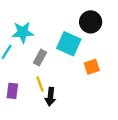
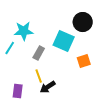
purple rectangle: (12, 91) -> (18, 91), moved
black arrow: (50, 97) -> (48, 87), turned 49

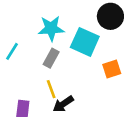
cyan star: (24, 31) -> (51, 28), moved

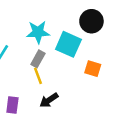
orange square: (112, 69) -> (93, 69), turned 35
yellow line: (51, 89) -> (38, 76), moved

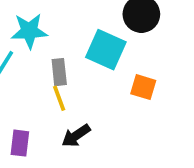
cyan star: (38, 32) -> (29, 31), moved
gray rectangle: (38, 59) -> (59, 72), turned -35

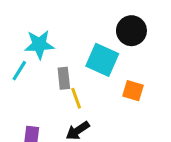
yellow line: (59, 98) -> (76, 98), moved

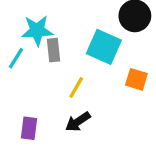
gray rectangle: (64, 78) -> (53, 50), moved
yellow line: (76, 98) -> (76, 88), turned 50

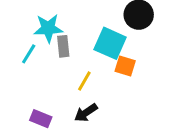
orange square: (136, 79) -> (125, 66), moved
purple rectangle: (29, 128) -> (41, 119), turned -75

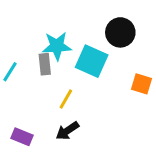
cyan star: (48, 28) -> (57, 46), moved
orange square: (125, 66) -> (141, 84), moved

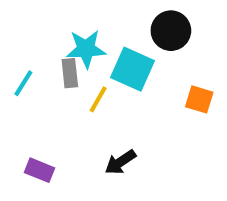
yellow line: (66, 99) -> (98, 99), moved
black arrow: (67, 131) -> (120, 162), moved

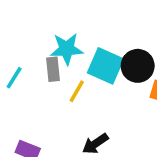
black circle: (171, 31) -> (138, 66), moved

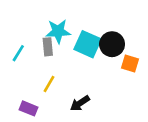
yellow line: (77, 91) -> (49, 84), moved

